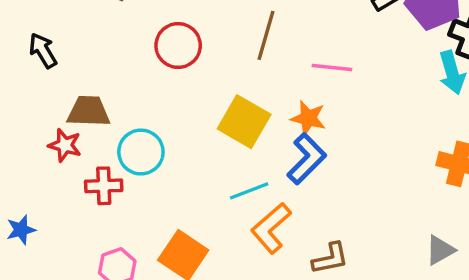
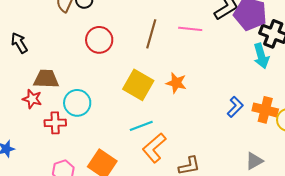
pink line: (332, 67) -> (190, 29), moved
blue L-shape: (307, 159) -> (235, 107), moved, size x0.7

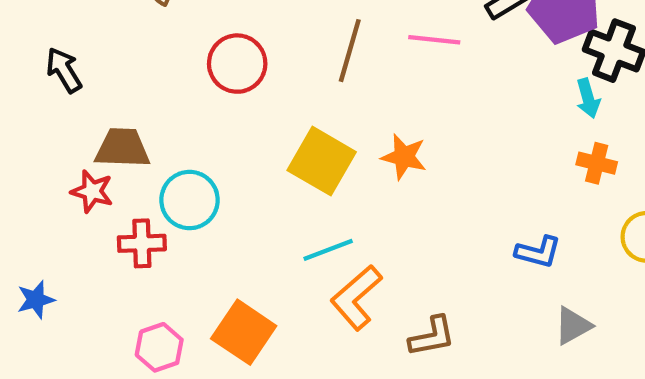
cyan arrow: (261, 56) -> (588, 98), size x0.7
blue L-shape: (235, 107) -> (538, 252), moved, turned 60
orange cross: (265, 110) -> (597, 163), moved, size x0.7

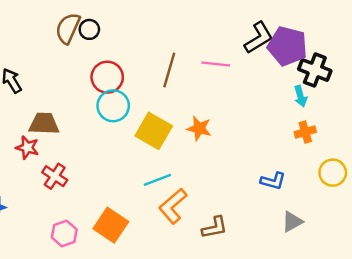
orange cross: (597, 163) -> (305, 132), turned -30
cyan circle: (189, 200) -> (113, 106), moved
red cross: (142, 243) -> (55, 176), turned 35

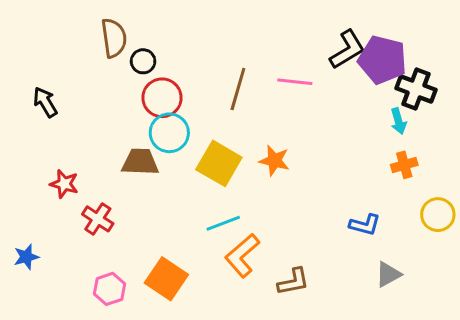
brown semicircle: (68, 28) -> (114, 38), turned 148
black circle: (89, 29) -> (143, 61), moved
brown trapezoid: (44, 124) -> (140, 162), moved

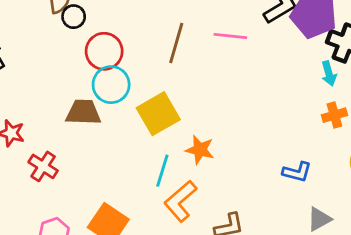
black circle: (143, 61) -> (74, 17), moved
orange star: (274, 161) -> (200, 150), moved
yellow square: (219, 163) -> (158, 114), turned 30
cyan line: (223, 223) -> (162, 171), turned -52

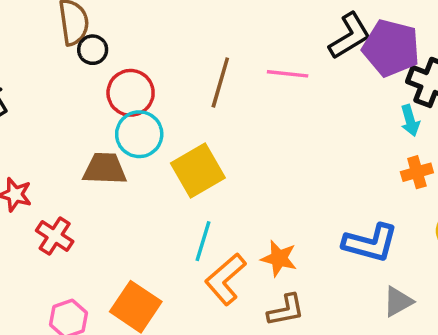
orange star: (200, 150) -> (279, 258), moved
blue L-shape: (297, 172) -> (370, 243), size x1.5

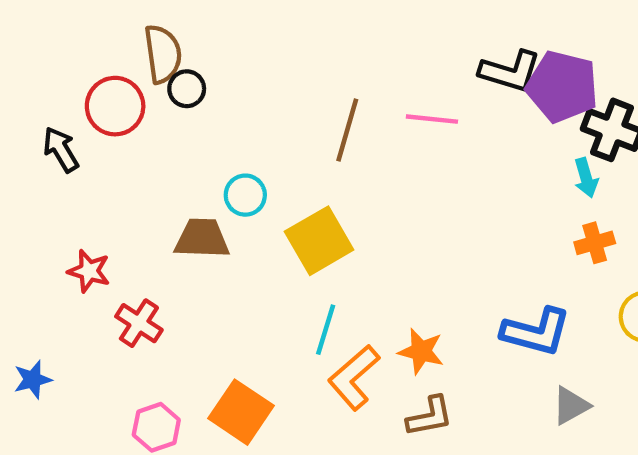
black L-shape: (350, 36) -> (510, 71), turned 48
red circle: (131, 93) -> (115, 106), moved
cyan circle: (139, 134) -> (245, 195), size x0.7

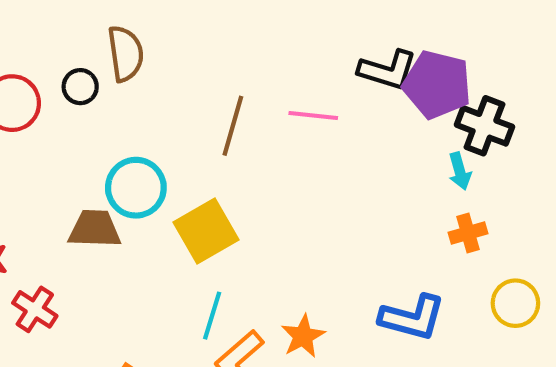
brown semicircle: (163, 54) -> (126, 54), moved
cyan circle: (245, 195) -> (136, 188), size x1.5
orange star: (421, 351) -> (303, 336), turned 30

